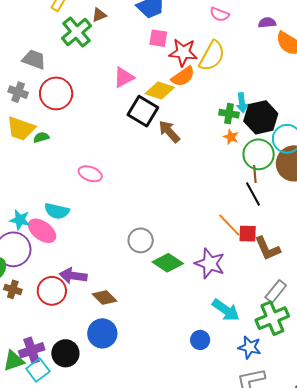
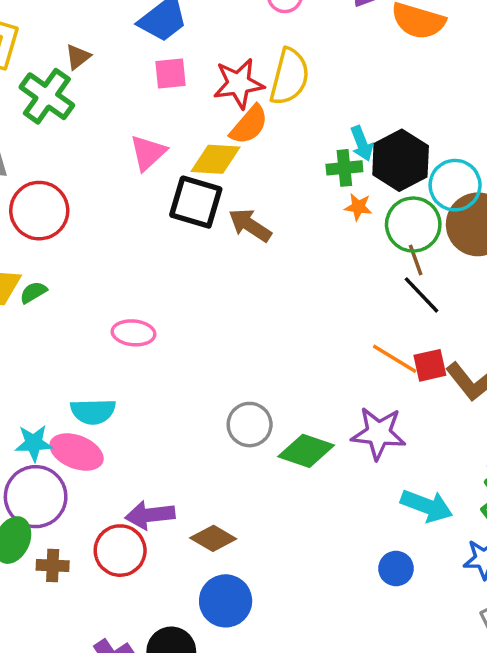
pink square: (158, 38) -> (170, 73), moved

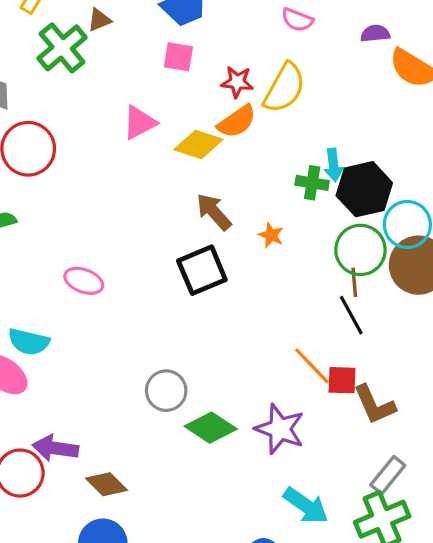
red star: (239, 84) -> (237, 82), size x0.7
black square: (196, 202) -> (202, 270), moved, turned 36
orange star: (358, 207) -> (271, 235), moved

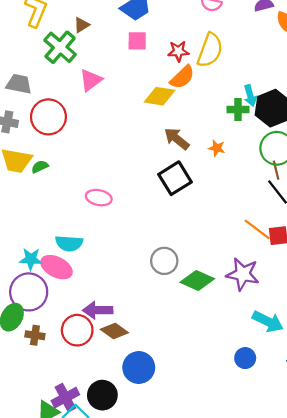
pink triangle: (139, 123) -> (91, 80), moved
brown diamond: (107, 484) -> (114, 331), moved

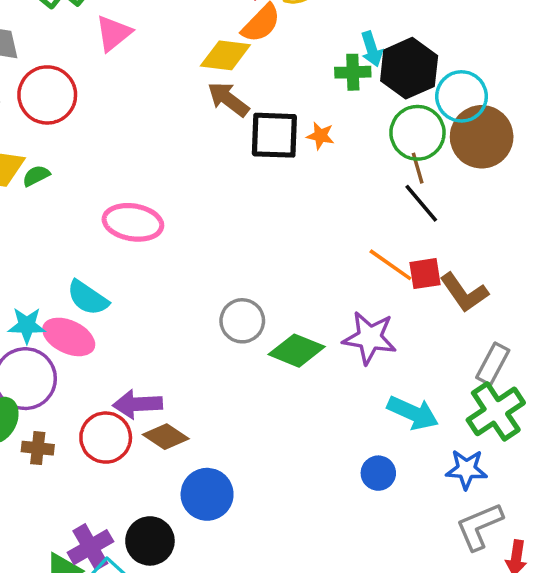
brown arrow: (177, 139) -> (228, 99), moved
black square: (175, 178) -> (274, 135), moved, turned 36
pink ellipse: (99, 198) -> (133, 222), size x1.4
cyan semicircle: (69, 243) -> (88, 298), turned 32

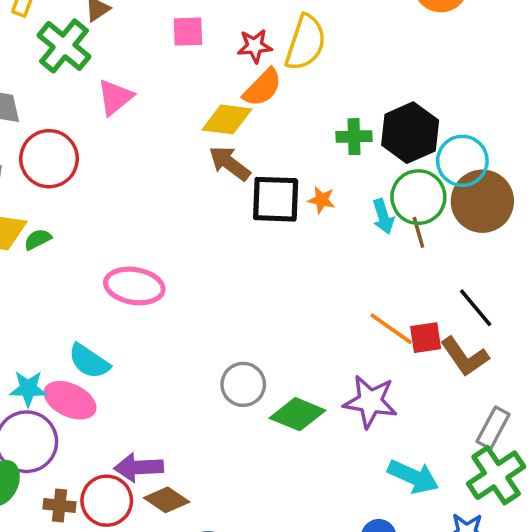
cyan arrow: (372, 49) -> (383, 217), moved
black line: (421, 203) -> (476, 308), moved
brown cross: (38, 448) -> (60, 505), moved

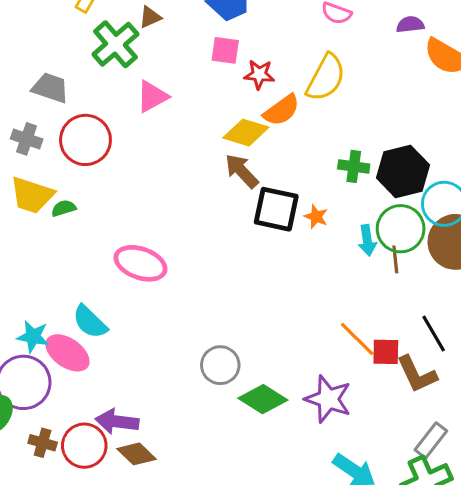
red star: (255, 46) -> (259, 74), moved

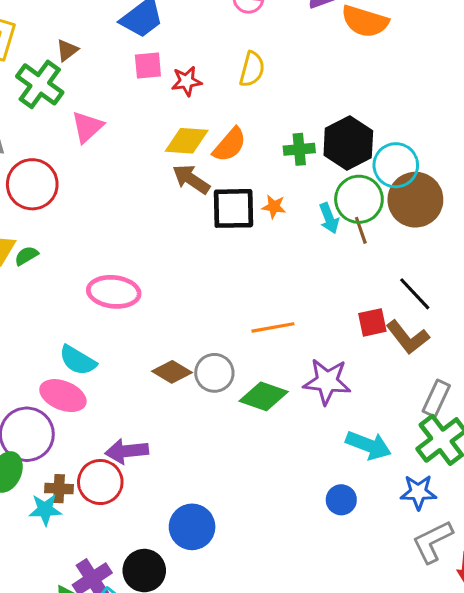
yellow semicircle: (326, 78) -> (252, 69), size x0.7
orange semicircle: (282, 110) -> (230, 145), moved
cyan star: (33, 336) -> (45, 510), moved
orange line: (357, 339) -> (273, 327), moved, turned -42
brown diamond: (136, 454) -> (172, 372), moved

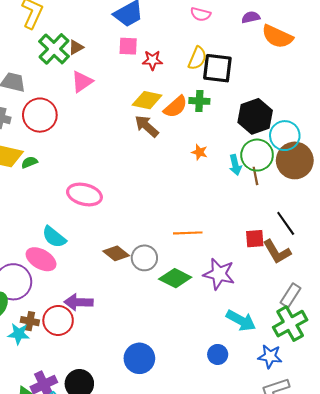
brown triangle: (67, 50) -> (76, 47), moved
green cross: (299, 149) -> (199, 101), moved
black square: (233, 208) -> (217, 68), moved
blue circle: (192, 527) -> (139, 358), moved

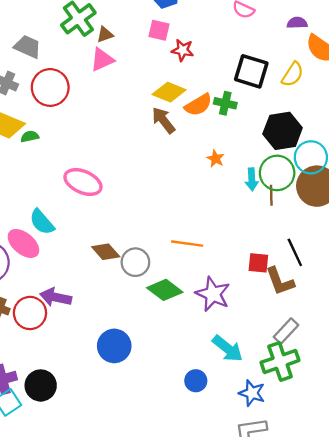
brown triangle: (76, 47) -> (105, 35), moved
yellow semicircle: (197, 58) -> (293, 74), moved
blue circle: (139, 358) -> (114, 346), moved

